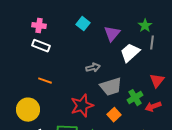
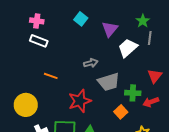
orange line: (45, 81) -> (51, 76), moved
green cross: (135, 98) -> (133, 93), turned 35
orange square: (114, 115) -> (121, 112), moved

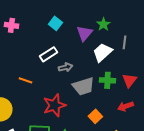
green star: (143, 21) -> (103, 24), moved
white rectangle: (39, 41) -> (48, 54), moved, turned -54
green cross: (133, 93) -> (107, 80), moved

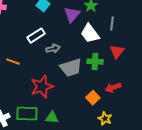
white trapezoid: (102, 52) -> (90, 34), turned -85
red triangle: (129, 80) -> (117, 52), moved
orange square: (95, 116) -> (93, 98), moved

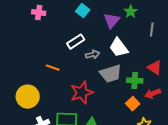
white trapezoid: (90, 34) -> (119, 48), moved
red triangle: (117, 52) -> (155, 68), moved, turned -35
green cross: (95, 62) -> (135, 81), moved

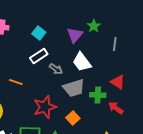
cyan square: (83, 11) -> (39, 33), moved
gray arrow: (93, 55) -> (56, 69), turned 48
red arrow: (153, 94) -> (116, 108), turned 56
orange square: (133, 104) -> (73, 118), moved

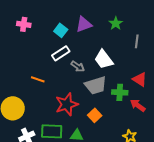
purple triangle: (75, 35) -> (84, 24), moved, turned 30

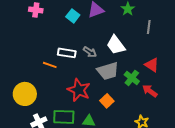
white rectangle: (61, 53) -> (67, 53), moved, turned 42
green cross: (120, 92) -> (132, 78), turned 35
red star: (67, 104) -> (79, 90), turned -30

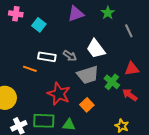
cyan square: (73, 16) -> (39, 25), moved
gray line: (149, 27) -> (129, 31), turned -32
red triangle: (152, 65) -> (132, 69), turned -42

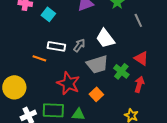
gray arrow: (70, 56) -> (79, 45), turned -88
red triangle: (132, 69) -> (141, 58), turned 42
red arrow: (130, 95) -> (139, 84), turned 70

